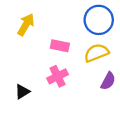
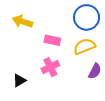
yellow arrow: (26, 25) -> (22, 22), turned -102

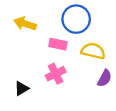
blue circle: (87, 17) -> (76, 19), moved
yellow semicircle: (84, 46) -> (93, 51), turned 35

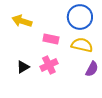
blue circle: (76, 19) -> (80, 17), moved
black triangle: (22, 88) -> (23, 67), moved

